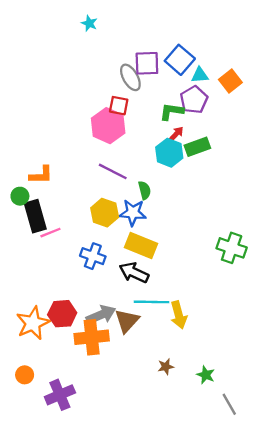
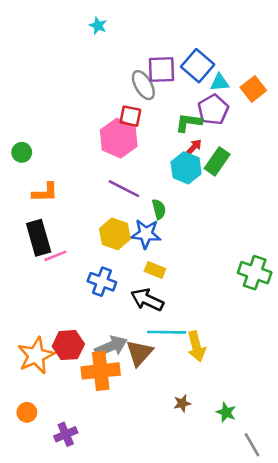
green rectangle: (197, 147) -> (217, 161), turned -35
green circle: (20, 196) -> (22, 152), moved
yellow rectangle: (141, 246) -> (155, 270), size x0.6
purple cross: (60, 395) -> (66, 434), size x0.7

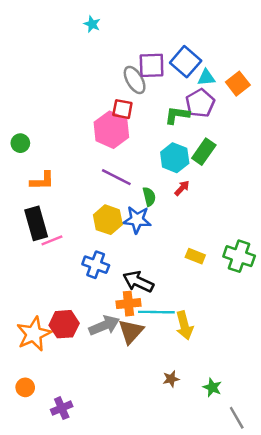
red arrow: (194, 147) -> (182, 188), moved
yellow rectangle: (155, 270) -> (195, 256), moved
orange cross: (101, 371) -> (128, 304), moved, size x0.7

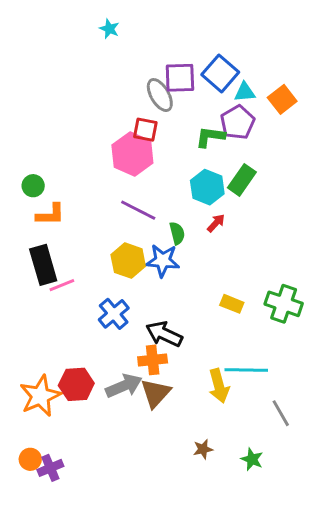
green circle: (20, 143) -> (33, 186), moved
blue cross: (96, 265) -> (114, 314), turned 30
cyan line: (156, 312) -> (246, 370), moved
purple cross: (62, 408) -> (50, 468), moved
gray line: (237, 418) -> (281, 413), moved

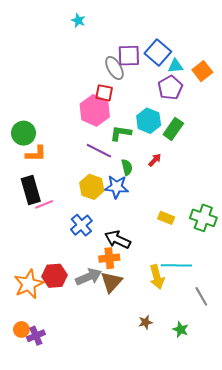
green L-shape: (210, 137) -> (121, 133), moved
green circle: (33, 186) -> (23, 133), size x1.5
cyan hexagon: (207, 187) -> (149, 121), moved

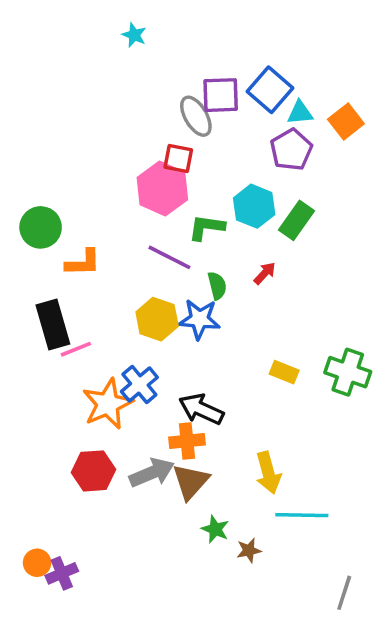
orange L-shape: (36, 154) -> (83, 263), moved
cyan line: (176, 265) -> (302, 515), moved
orange star: (29, 284) -> (108, 404), moved
gray line: (201, 296) -> (344, 593), moved, turned 48
green star: (181, 329) -> (215, 529), moved

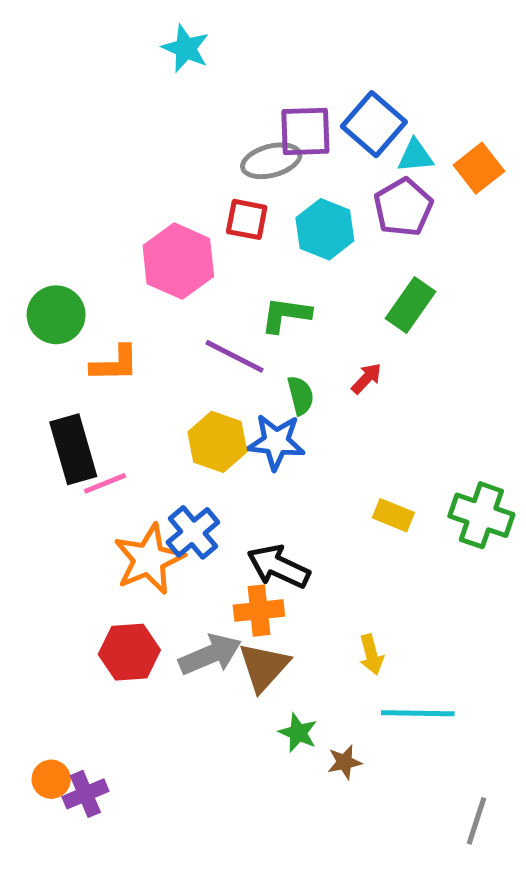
cyan star: (134, 35) -> (186, 48), size x1.4
gray ellipse: (196, 116) -> (271, 161), turned -75
pink hexagon: (162, 189) -> (178, 261), moved
cyan hexagon: (254, 206) -> (325, 229), moved
yellow arrow: (268, 473) -> (371, 655), size x0.7

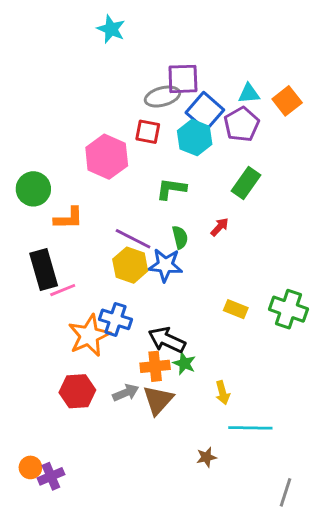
blue square: (374, 124) -> (205, 111), moved
purple line: (234, 356) -> (133, 239), moved
blue cross: (193, 532) -> (115, 319), turned -32
gray arrow: (210, 655) -> (126, 393), size x0.7
green star: (298, 733) -> (184, 363), moved

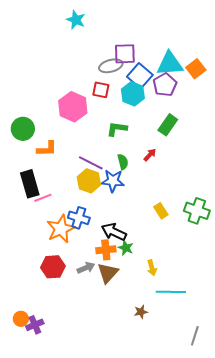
cyan triangle: (249, 94) -> (170, 64), size x1.8
yellow rectangle: (236, 309) -> (161, 211), turned 35

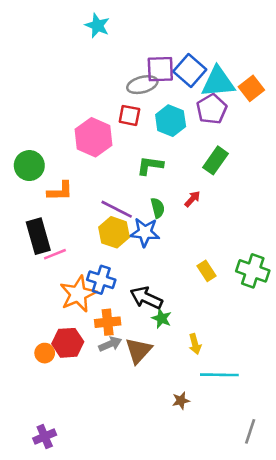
blue square: (140, 76) -> (190, 70), moved
orange cross: (106, 250) -> (108, 322), moved
orange circle: (21, 319) -> (45, 353), moved
purple cross: (35, 325) -> (45, 437), moved

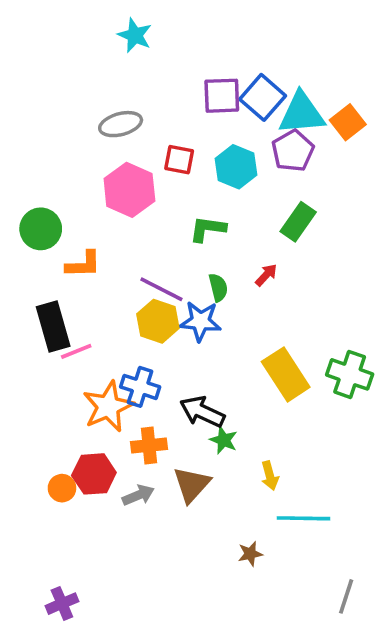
gray ellipse: (142, 85) -> (121, 124), moved
yellow rectangle: (207, 271) -> (286, 374), size x1.8
gray arrow: (110, 344) -> (138, 495), moved

